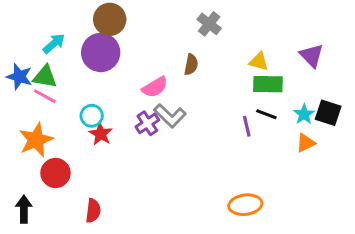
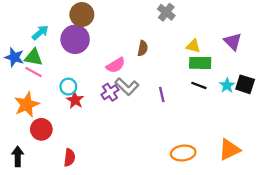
gray cross: (209, 24) -> (166, 12), moved
purple line: (247, 126) -> (162, 94), moved
orange triangle: (306, 143) -> (229, 150), moved, size x1.5

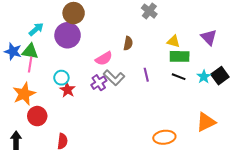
pink line: (33, 72) -> (30, 65), turned 70
black square: (245, 84) -> (220, 76), turned 36
purple line: (162, 94) -> (146, 75), moved
orange triangle: (229, 150) -> (206, 122), moved

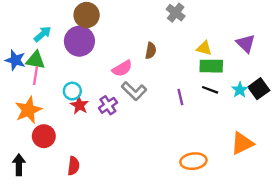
purple line: (146, 75) -> (180, 97), moved
purple cross: (99, 83) -> (108, 105), moved

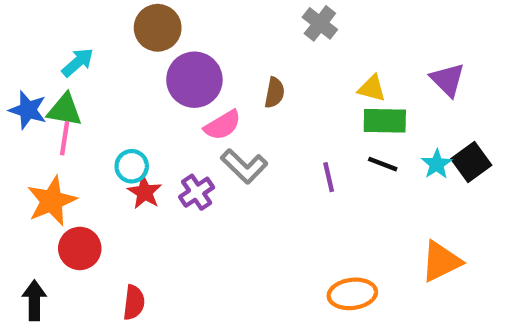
purple circle: (79, 41) -> (194, 80), moved

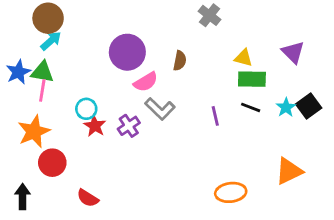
brown circle: (158, 28) -> (48, 18), moved
blue star: (28, 110) -> (18, 72), turned 30
red semicircle: (134, 303) -> (88, 198), turned 115

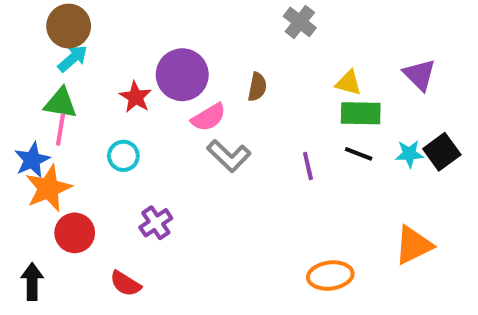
blue star: (18, 72) -> (32, 160), moved
cyan star: (286, 107) -> (409, 154), turned 30
red star: (95, 126) -> (136, 97), moved
purple cross: (129, 126) -> (156, 223), moved

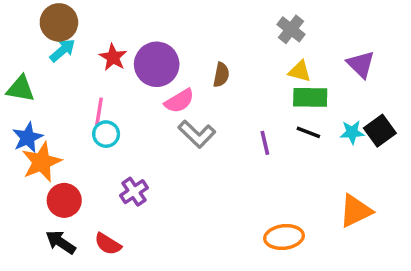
gray cross: (300, 22) -> (291, 29), moved
red star: (136, 97) -> (113, 57), moved
green triangle: (61, 103) -> (21, 89), moved
pink line: (61, 129) -> (99, 111), moved
black arrow: (32, 282) -> (61, 242), moved, turned -56

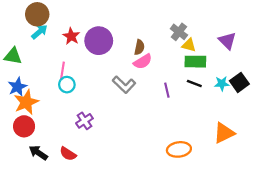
gray cross: (291, 29) -> (179, 32), moved
pink semicircle: (179, 101) -> (143, 62), moved
red circle: (64, 200) -> (24, 126), moved

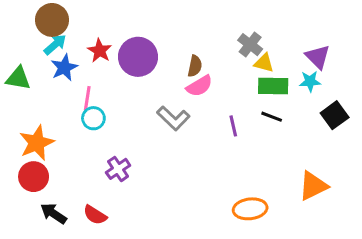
cyan star: (222, 84) -> (310, 81), moved
blue star: (17, 87) -> (64, 68), moved

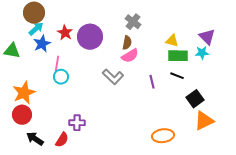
gray cross: (250, 45) -> (133, 22), moved
black square: (335, 115) -> (195, 99), moved
purple cross: (118, 169) -> (77, 123), moved, turned 35
red semicircle: (95, 215) -> (62, 140), turned -91

